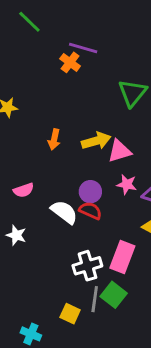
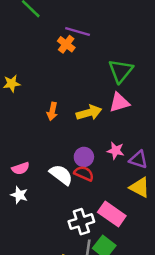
pink triangle: (119, 151) -> (119, 102), moved
pink semicircle: (24, 190) -> (21, 168), moved
pink rectangle: (122, 257) -> (112, 214), turned -76

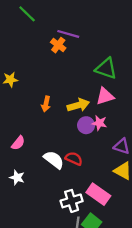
green triangle: (121, 71) -> (106, 68), turned -50
pink star: (116, 151) -> (99, 123), moved
purple circle: (84, 157) -> (86, 125), moved
pink semicircle: (21, 168) -> (18, 143), moved, turned -32

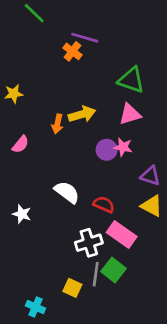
yellow arrow: (78, 105) -> (82, 114), moved
pink semicircle: (18, 143) -> (21, 144), moved
red semicircle: (74, 159) -> (104, 204), moved

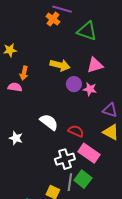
green triangle: (131, 80) -> (87, 31), moved
yellow arrow: (82, 114) -> (60, 65), turned 30
orange arrow: (57, 124) -> (24, 73), moved
pink semicircle: (21, 144) -> (15, 87), turned -120
purple circle: (107, 150) -> (74, 84), moved

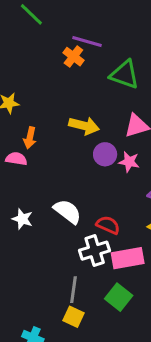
white star: (16, 138) -> (22, 219), moved
pink rectangle: (89, 153) -> (128, 258), turned -45
white cross: (65, 159) -> (95, 251), moved
gray line: (70, 182) -> (73, 290), moved

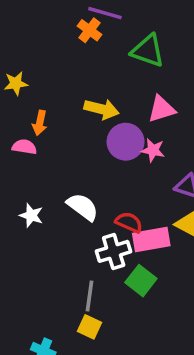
purple circle: (105, 154) -> (126, 142), size x1.4
pink rectangle: (128, 258) -> (151, 239), moved
green square: (119, 297) -> (141, 281), moved

